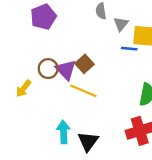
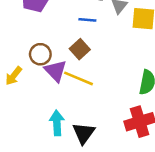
blue line: (129, 49) -> (87, 20), moved
purple triangle: (66, 70) -> (56, 71), moved

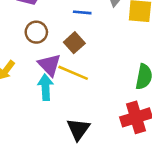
brown circle: (40, 54) -> (36, 32), moved
cyan arrow: (57, 123) -> (46, 87), moved

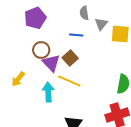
purple triangle: (49, 65) -> (51, 63), moved

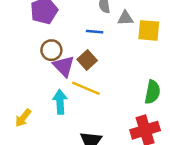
gray triangle: (101, 24) -> (125, 18), turned 48
yellow arrow: (18, 79) -> (23, 118), moved

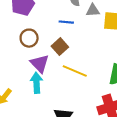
purple triangle: (64, 66) -> (40, 64), moved
yellow line: (86, 88) -> (75, 71), moved

